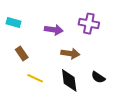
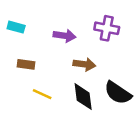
brown rectangle: (22, 53) -> (26, 64), turned -48
black semicircle: (98, 77) -> (118, 93), size x1.6

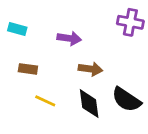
purple cross: (107, 28) -> (130, 22), moved

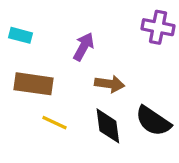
purple arrow: (69, 38) -> (84, 47), turned -70
brown rectangle: (28, 69) -> (33, 84), size x1.6

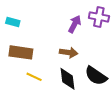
purple arrow: (84, 47) -> (75, 24), moved

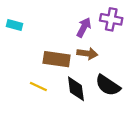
brown rectangle: (21, 52) -> (57, 59), moved
brown arrow: (69, 52) -> (87, 53), moved

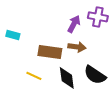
cyan rectangle: (14, 25) -> (13, 35), moved

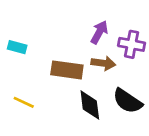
purple cross: (98, 17) -> (132, 44), moved
yellow line: (34, 76) -> (24, 102), moved

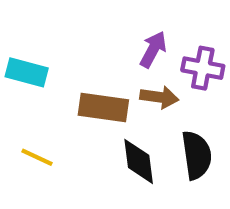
cyan rectangle: (17, 47) -> (27, 72), size x1.4
black semicircle: (128, 101) -> (197, 155), turned -132

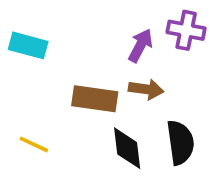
purple cross: (203, 68) -> (186, 30), moved
cyan rectangle: (27, 72) -> (28, 45), moved

